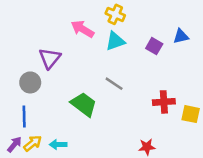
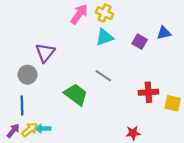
pink arrow: (82, 29) -> (79, 14), moved, turned 95
cyan arrow: (58, 144) -> (43, 129), moved

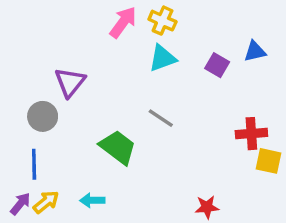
red cross: (148, 92) -> (251, 134), moved
cyan arrow: (43, 129) -> (92, 200), moved

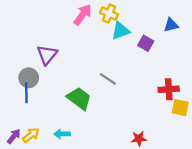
blue triangle: (255, 51) -> (171, 25), moved
cyan triangle: (162, 58) -> (120, 31), moved
blue line: (34, 164) -> (26, 93), moved

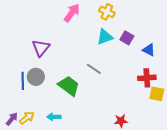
yellow cross: (109, 14) -> (107, 12), moved
blue triangle: (171, 25) -> (149, 50), moved, turned 40
cyan triangle: (120, 31) -> (105, 37), moved
gray circle: (29, 78) -> (36, 77), moved

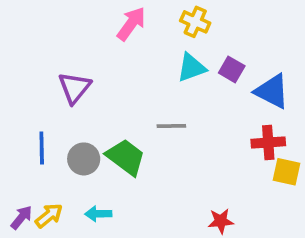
blue triangle: (149, 50) -> (272, 91), size x1.5
gray line: (94, 69) -> (171, 126), turned -35
gray circle: (36, 77) -> (84, 159), moved

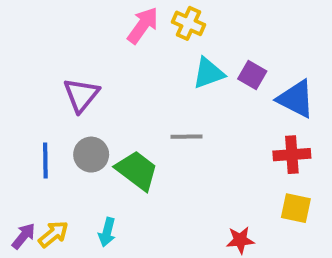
yellow cross: (195, 22) -> (189, 23), moved
gray circle: (84, 159) -> (91, 155), moved
yellow square: (287, 172) -> (296, 208), moved
cyan arrow: (98, 214) -> (107, 232), turned -75

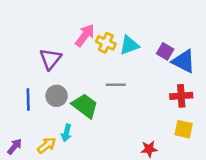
yellow cross: (189, 23) -> (106, 43), moved
pink arrow: (143, 25) -> (85, 35), moved
purple square: (252, 75) -> (165, 51), moved
cyan arrow: (107, 232) -> (66, 133), moved
yellow arrow: (53, 234) -> (47, 145), moved

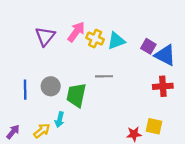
purple triangle: (50, 59) -> (45, 36), moved
green trapezoid: (85, 106) -> (76, 95), turned -115
yellow square: (184, 129) -> (154, 126), moved

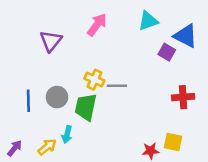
pink arrow: (76, 32) -> (97, 25), moved
yellow cross: (95, 39) -> (94, 80), moved
cyan triangle: (116, 41) -> (148, 21), moved
blue triangle: (165, 55) -> (186, 36), moved

